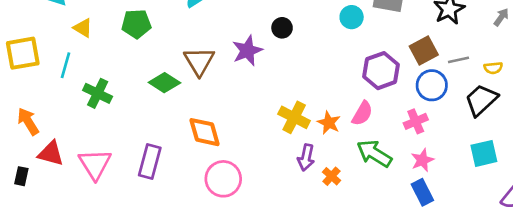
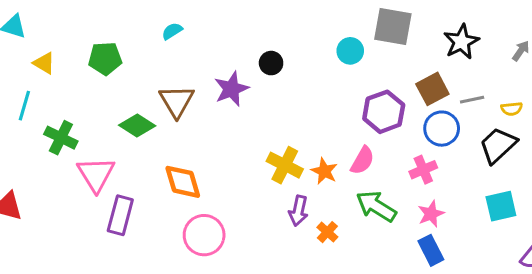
pink triangle: (95, 164) -> (96, 174), moved

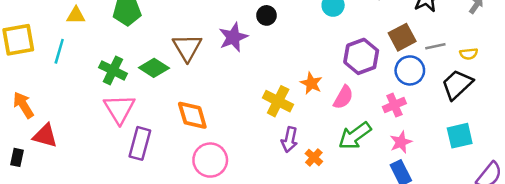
yellow triangle: (44, 63) -> (76, 15), turned -30
green cross: (61, 138) -> (113, 70), moved
orange star: (324, 171) -> (311, 83), moved
green arrow: (376, 206) -> (355, 136), turned -68

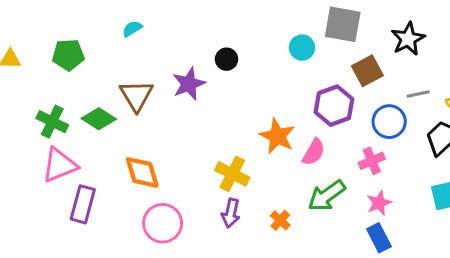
brown square: (402, 37) -> (367, 71), moved
orange star: (311, 83) -> (277, 136), size x1.4
yellow cross: (278, 101) -> (232, 174), moved
pink triangle: (119, 109) -> (60, 165), turned 40
purple arrow: (290, 140) -> (231, 213), moved

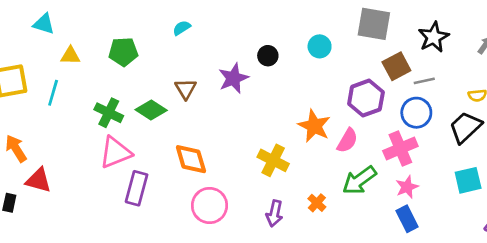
cyan circle: (302, 48) -> (320, 46), moved
gray line: (418, 94) -> (424, 81), moved
brown triangle: (136, 95) -> (186, 89), size x0.7
pink cross: (372, 161) -> (400, 148), size x1.4
purple arrow: (231, 213) -> (274, 213), moved

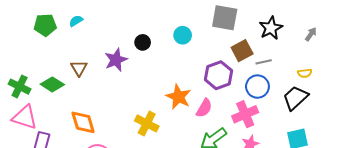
green pentagon: (123, 52) -> (45, 25), moved
pink triangle: (115, 152) -> (25, 117), turned 40

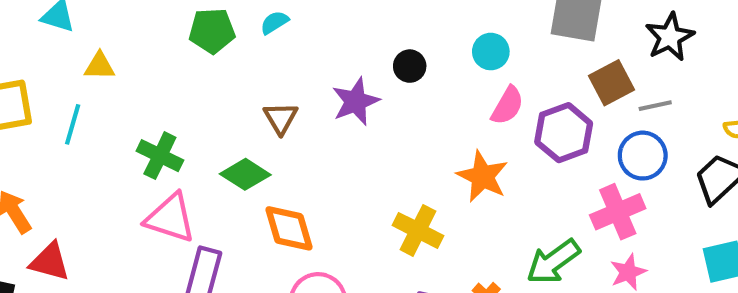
green diamond: (52, 84) -> (245, 174), moved
pink semicircle: (204, 108) -> (507, 106), moved

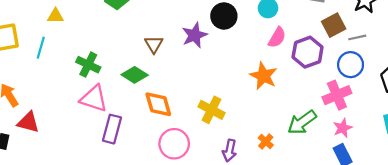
black circle: (410, 66) -> (224, 16), size x1.5
yellow cross: (418, 230) -> (211, 110), moved

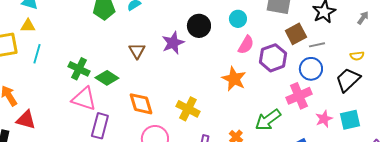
yellow triangle: (55, 16) -> (28, 26), moved
green diamond: (135, 75) -> (107, 78), moved
pink star: (343, 128) -> (324, 119), moved

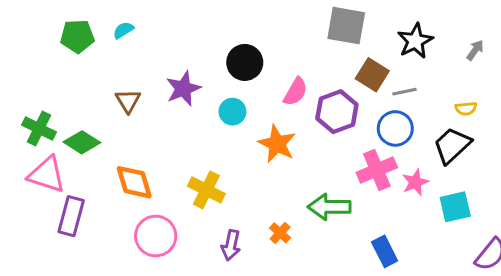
cyan circle: (238, 19) -> (232, 112), moved
black circle: (199, 26) -> (245, 62), moved
brown square: (296, 34) -> (372, 75), turned -30
pink star: (324, 119) -> (415, 182), moved
green arrow: (268, 120) -> (329, 207), turned 36

